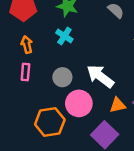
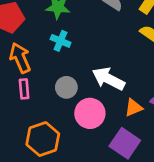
orange arrow: (27, 45) -> (20, 58), size x1.5
orange hexagon: (50, 122) -> (43, 139), moved

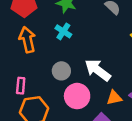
pink rectangle: (24, 89) -> (21, 86), moved

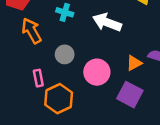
white arrow: (98, 70) -> (107, 22), moved
gray circle: (61, 71) -> (65, 54), moved

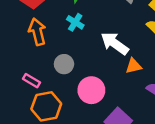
orange triangle: (134, 63) -> (134, 66), moved
pink rectangle: (38, 78) -> (32, 81), turned -63

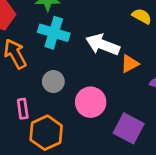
cyan cross: (75, 22) -> (54, 33), size x1.5
pink rectangle: (32, 81) -> (23, 109), turned 66

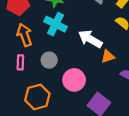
pink rectangle: (23, 109) -> (20, 62), moved

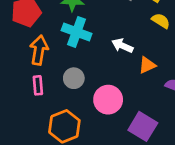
orange arrow: (24, 35) -> (39, 50), turned 35
white arrow: (90, 39) -> (122, 46), size x0.7

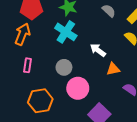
orange arrow: (39, 50) -> (22, 34), moved
gray circle: (74, 78) -> (64, 67), moved

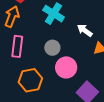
pink rectangle: (27, 65) -> (17, 46), size x1.5

